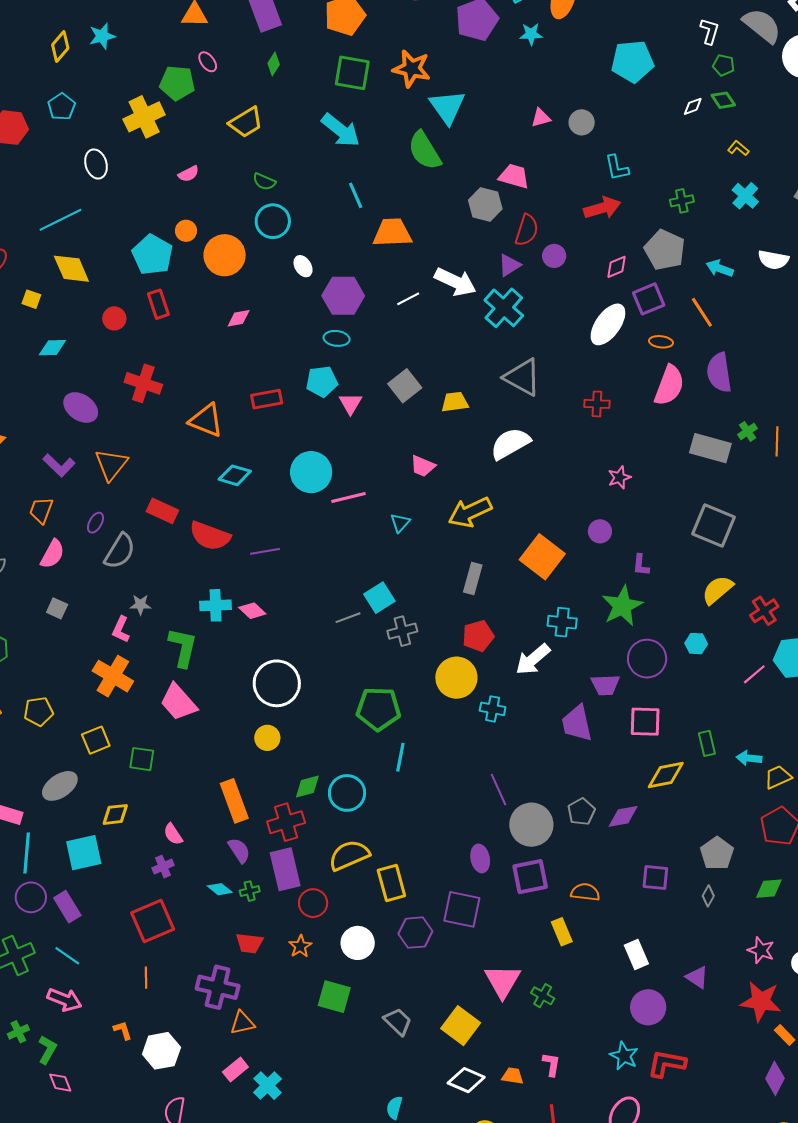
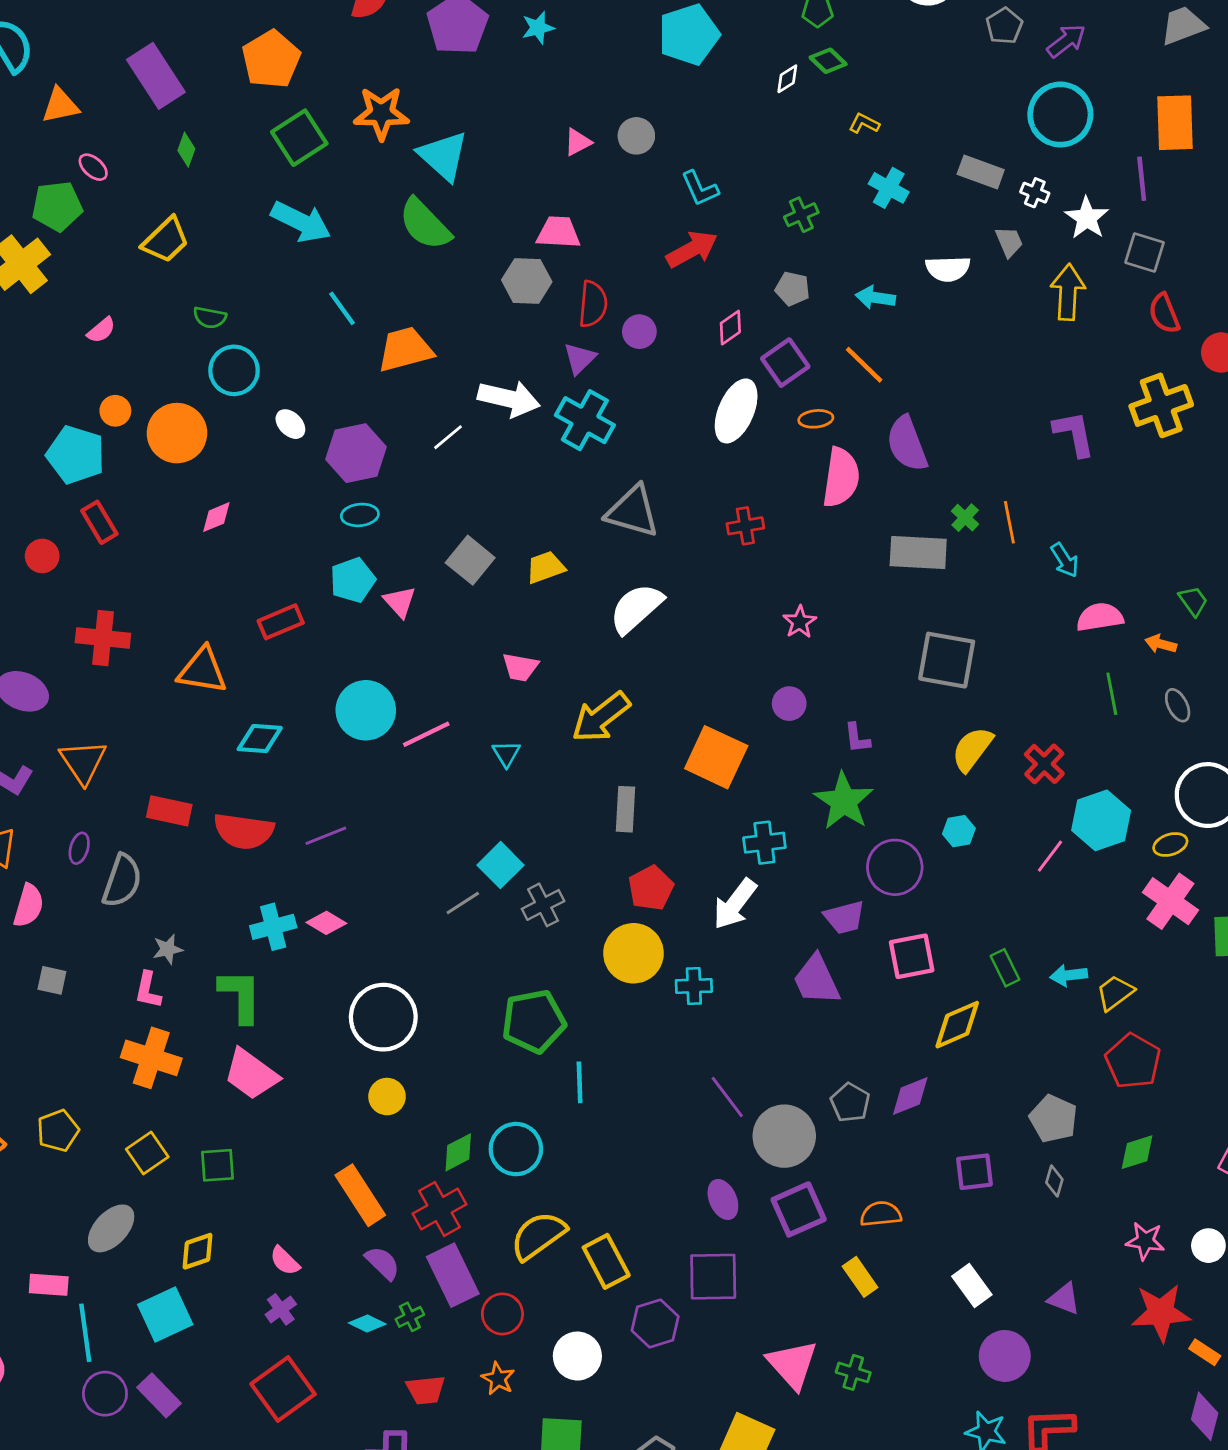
green square: (352, 73) -> (299, 138), turned -30
gray pentagon: (665, 250) -> (793, 289), size x0.6

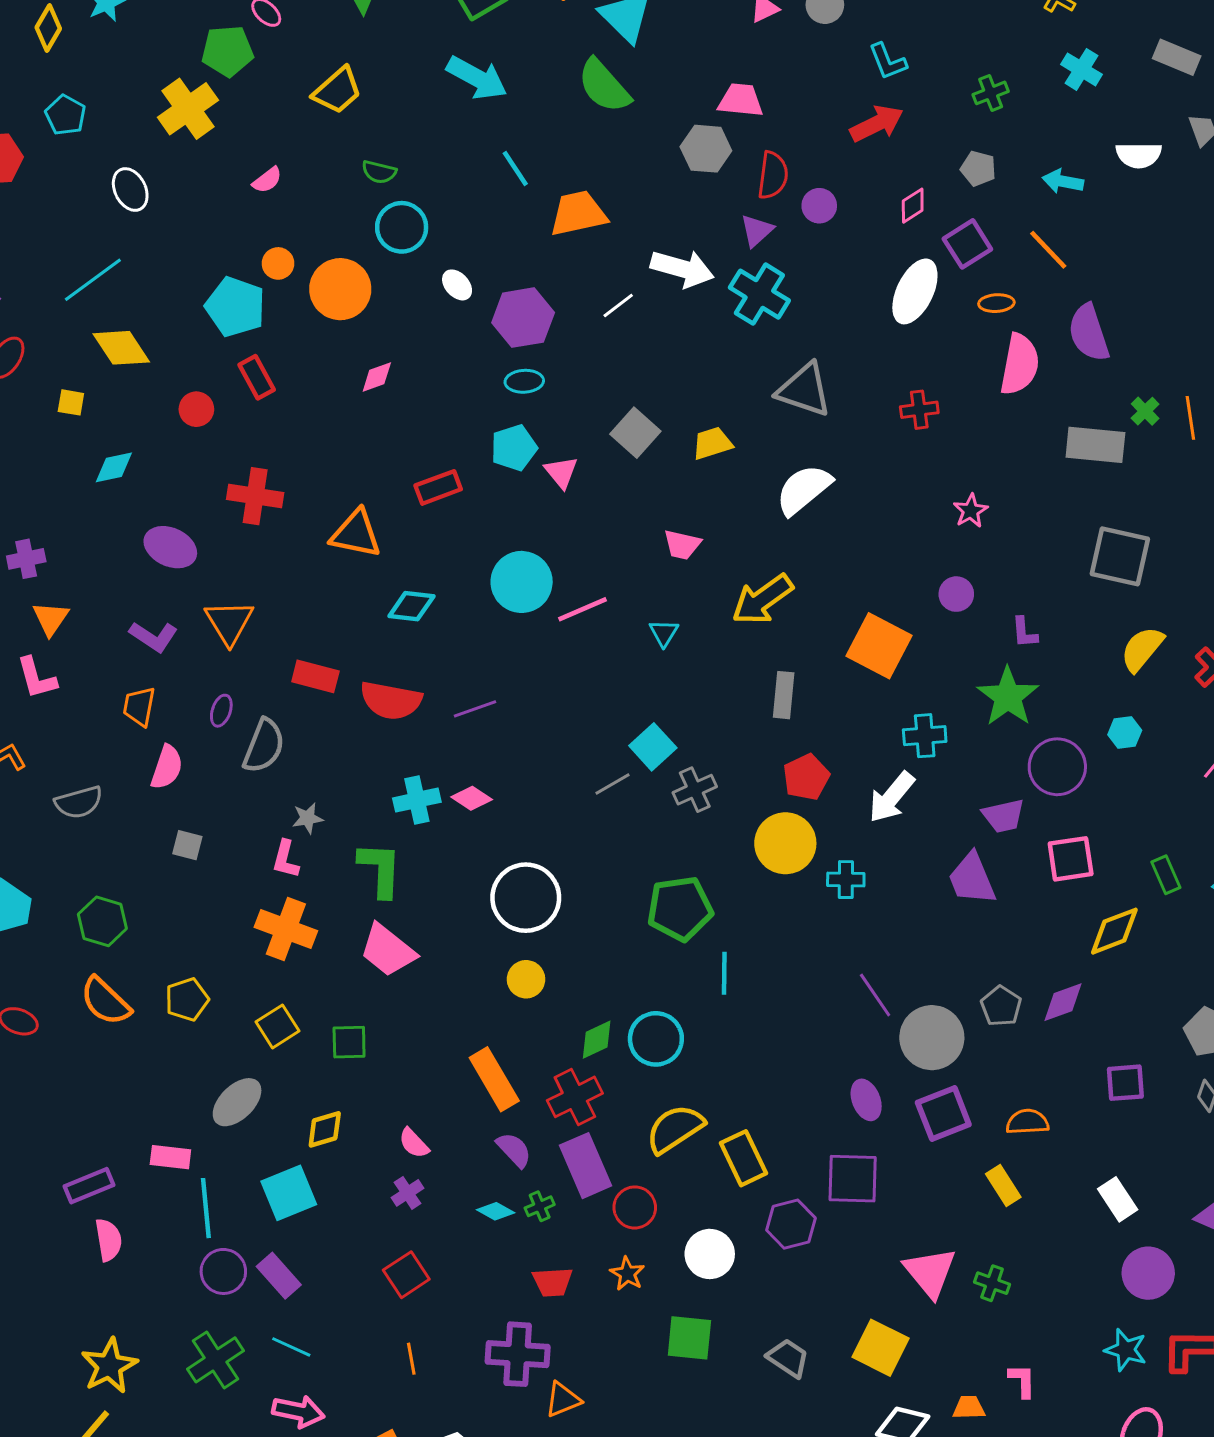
red square: (283, 1389) -> (406, 1275), size x0.7

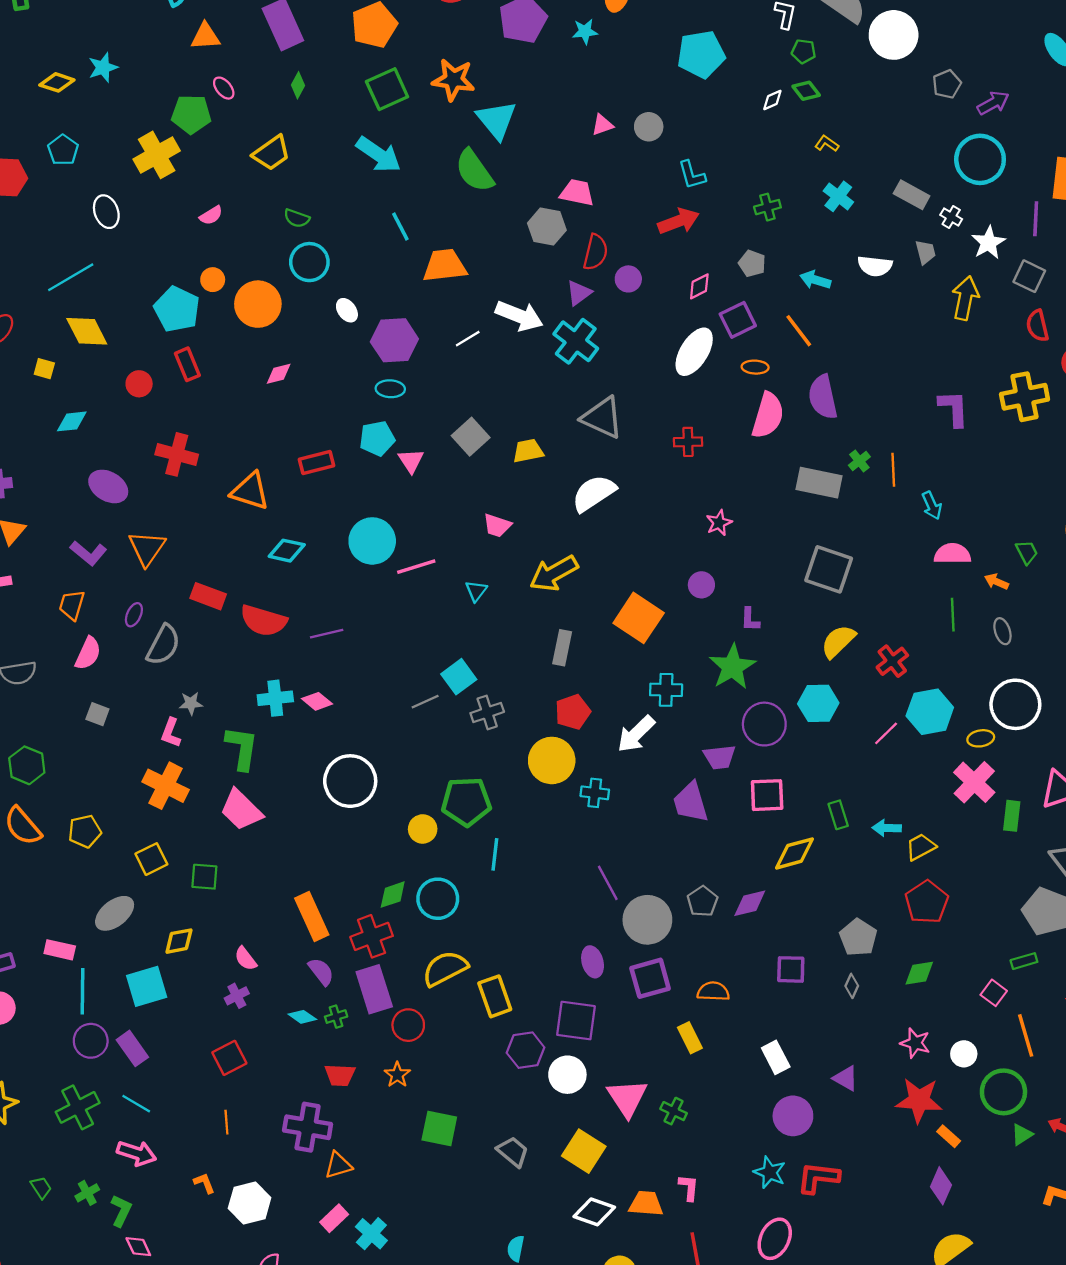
yellow diamond: (48, 28) -> (57, 82), turned 72
cyan hexagon: (1125, 732) -> (818, 703), size x1.6
yellow circle: (526, 979) -> (423, 829), moved
white circle: (710, 1254) -> (567, 1075), moved
orange trapezoid: (969, 1407) -> (646, 1204), size x1.4

